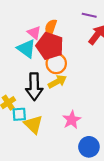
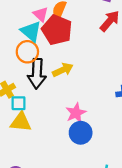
orange circle: (56, 63) -> (27, 52), moved
yellow triangle: (33, 124) -> (21, 122), moved, turned -42
blue circle: (89, 147) -> (81, 133), moved

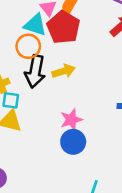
cyan triangle: (31, 31) -> (35, 25), turned -30

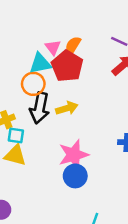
cyan triangle: (35, 25) -> (40, 63), turned -30
pink star: (71, 120) -> (74, 155), size x1.4

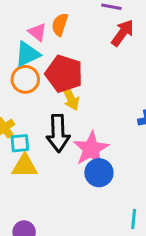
red pentagon: (67, 66) -> (64, 74), moved
black arrow: (40, 108) -> (58, 133), moved
yellow arrow: (67, 108) -> (70, 98), turned 95

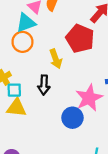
red pentagon: (64, 74) -> (80, 38), moved
black arrow: (58, 133) -> (44, 85), size x0.7
pink star: (91, 149) -> (89, 98), moved

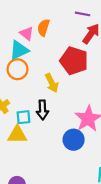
cyan square: (14, 90) -> (24, 117), moved

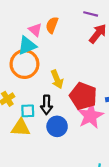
red pentagon: (74, 61) -> (83, 96), moved
orange circle: (17, 69) -> (24, 64), size x1.4
blue circle: (74, 140) -> (57, 126), moved

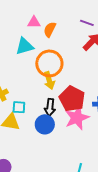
pink triangle: (35, 30) -> (34, 22), moved, turned -48
orange circle: (24, 64) -> (49, 63), moved
black arrow: (46, 105) -> (50, 107), moved

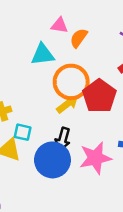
yellow arrow: (49, 80) -> (67, 104), turned -120
red pentagon: (72, 99) -> (99, 96), moved
blue circle: (45, 124) -> (52, 160), size x1.4

